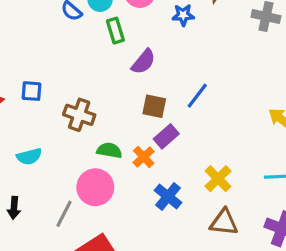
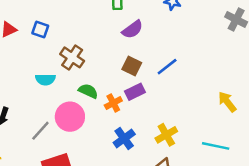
cyan semicircle: (29, 157) -> (45, 79), moved

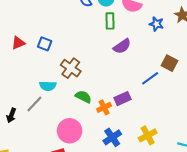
brown square: (132, 66) -> (169, 63), moved
pink circle: (70, 117) -> (70, 131), moved
gray line: (40, 131) -> (34, 104), moved

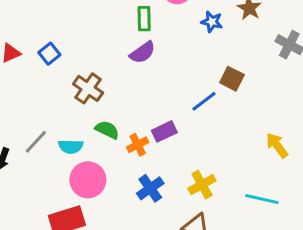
blue square: (45, 44) -> (49, 54), turned 32
purple semicircle: (122, 46) -> (143, 52), moved
cyan semicircle: (48, 86) -> (71, 146), moved

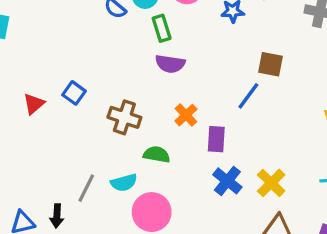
purple semicircle: (143, 52) -> (170, 64), turned 60
purple rectangle: (164, 131) -> (216, 139), turned -45
orange cross: (138, 145) -> (186, 115), moved
blue cross: (150, 188) -> (227, 181), moved

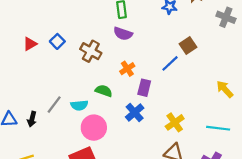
brown square: (271, 64) -> (188, 45), turned 35
brown cross: (124, 117) -> (91, 51), moved
blue cross: (227, 181) -> (135, 112), moved

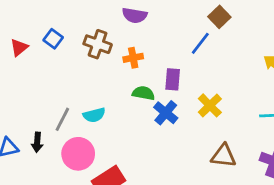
orange cross: (127, 69) -> (133, 58), moved, turned 32
green semicircle: (104, 91) -> (143, 93), moved
yellow cross: (175, 122) -> (210, 105), moved
pink circle: (94, 128) -> (78, 154), moved

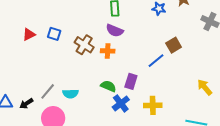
blue square: (53, 39) -> (54, 34), turned -32
orange cross: (133, 58) -> (108, 51), moved
yellow cross: (210, 105) -> (153, 105), turned 30
black arrow: (37, 142) -> (26, 104), turned 40

